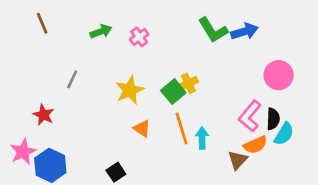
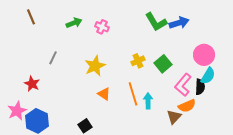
pink cross: (139, 37) -> (102, 27), turned -32
green square: (173, 92) -> (163, 64), moved
cyan semicircle: (284, 134) -> (208, 76), moved

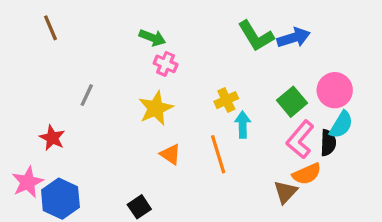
green arrow: (74, 23) -> (152, 38), moved, turned 42
pink cross: (102, 27) -> (166, 64), moved
green square: (163, 64) -> (292, 102), moved
cyan arrow: (148, 101) -> (243, 125), moved

